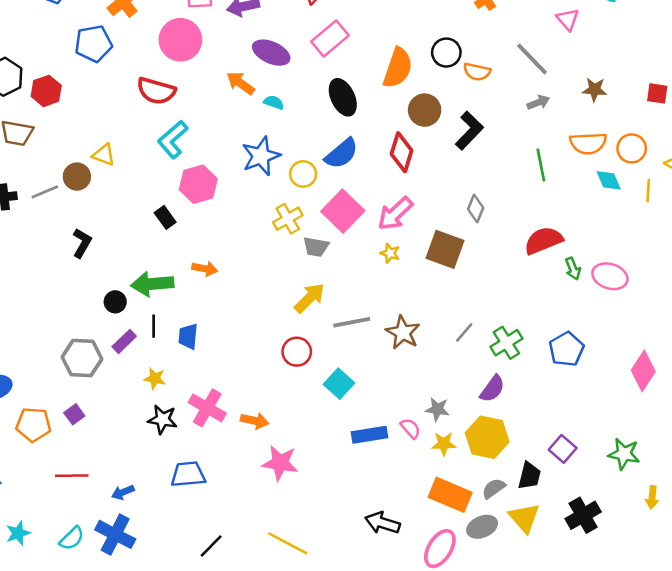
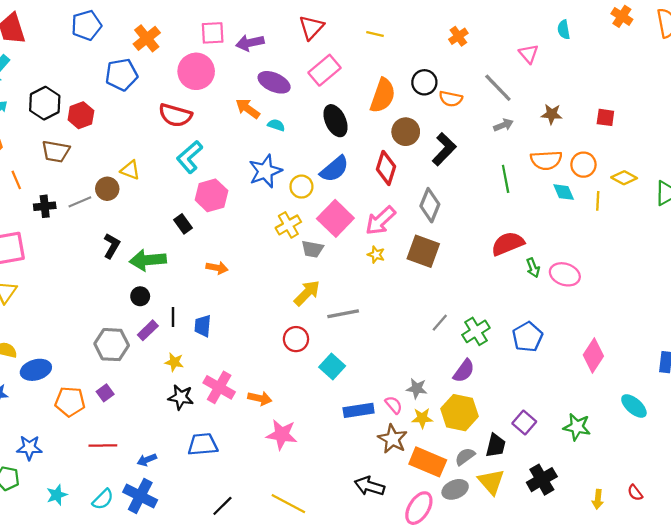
gray diamond: (476, 208) -> (430, 205), moved, size x1.4
green arrow: (152, 284) -> (148, 260), moved
brown star: (403, 332) -> (393, 439), moved
yellow arrow: (652, 497) -> (598, 499), moved

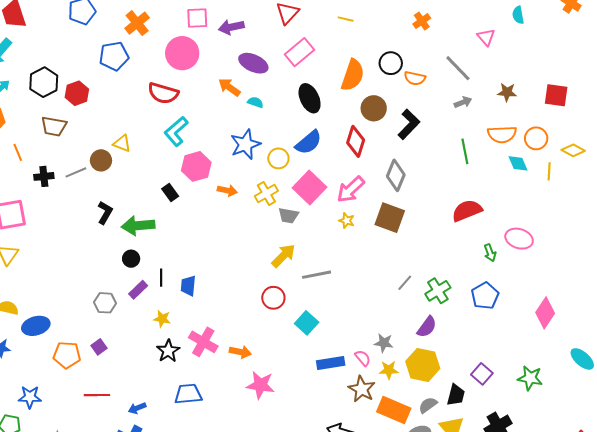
red square: (605, 117) -> (556, 95), size x1.4
orange arrow: (217, 268) -> (227, 190), moved
green arrow: (533, 268) -> (490, 253), moved
gray hexagon: (112, 345) -> (105, 303), size x0.7
black star: (181, 397) -> (168, 351), turned 30

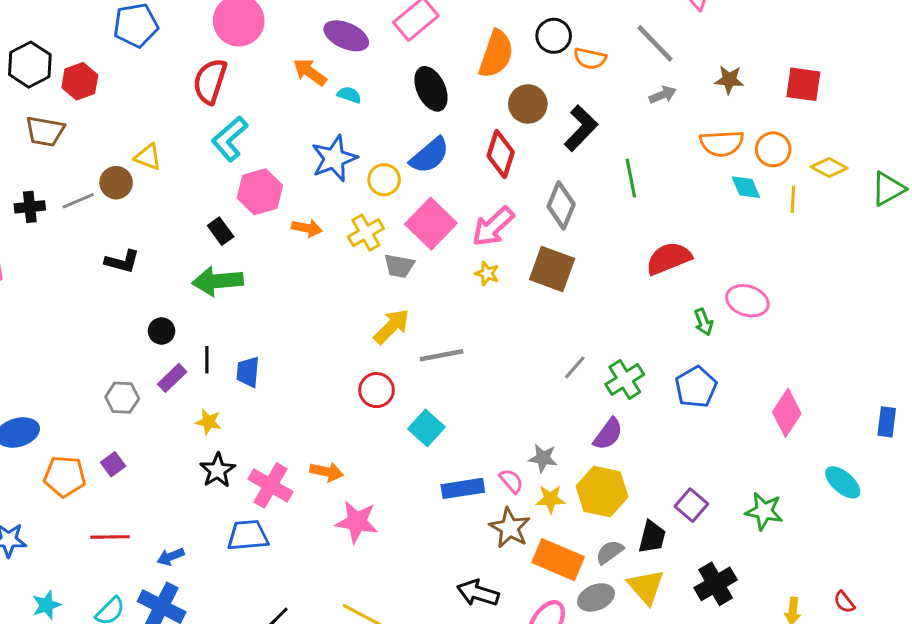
red semicircle: (163, 93) -> (210, 81), turned 92
green line: (465, 151) -> (631, 178), moved
black L-shape: (105, 213) -> (122, 261), turned 75
green arrow: (138, 226) -> (218, 281), moved
pink cross: (203, 342) -> (271, 485), moved

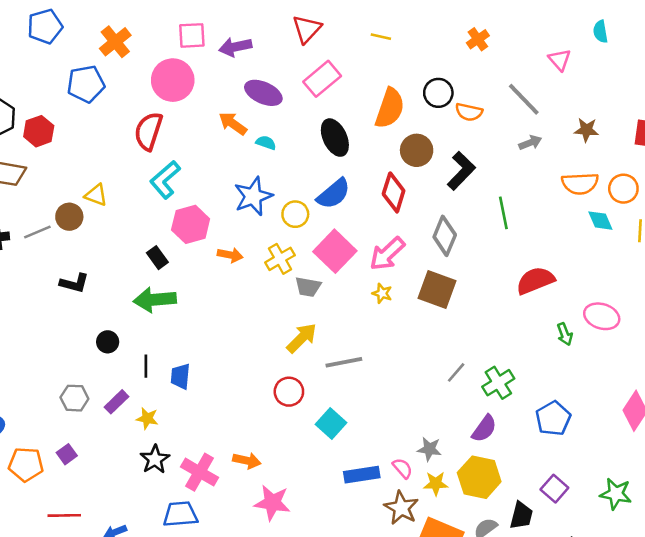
purple rectangle: (172, 378) -> (117, 402), moved
blue pentagon: (696, 387) -> (553, 418), moved

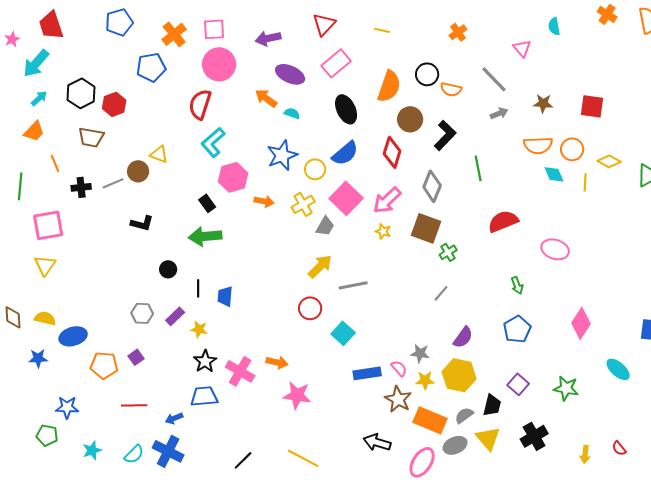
pink square: (192, 35) -> (214, 29), moved
gray trapezoid: (308, 287) -> (325, 226), turned -70
green arrow: (565, 334) -> (517, 285), moved
green cross: (498, 383) -> (448, 252), moved, size x0.7
blue trapezoid: (180, 514) -> (204, 396), moved

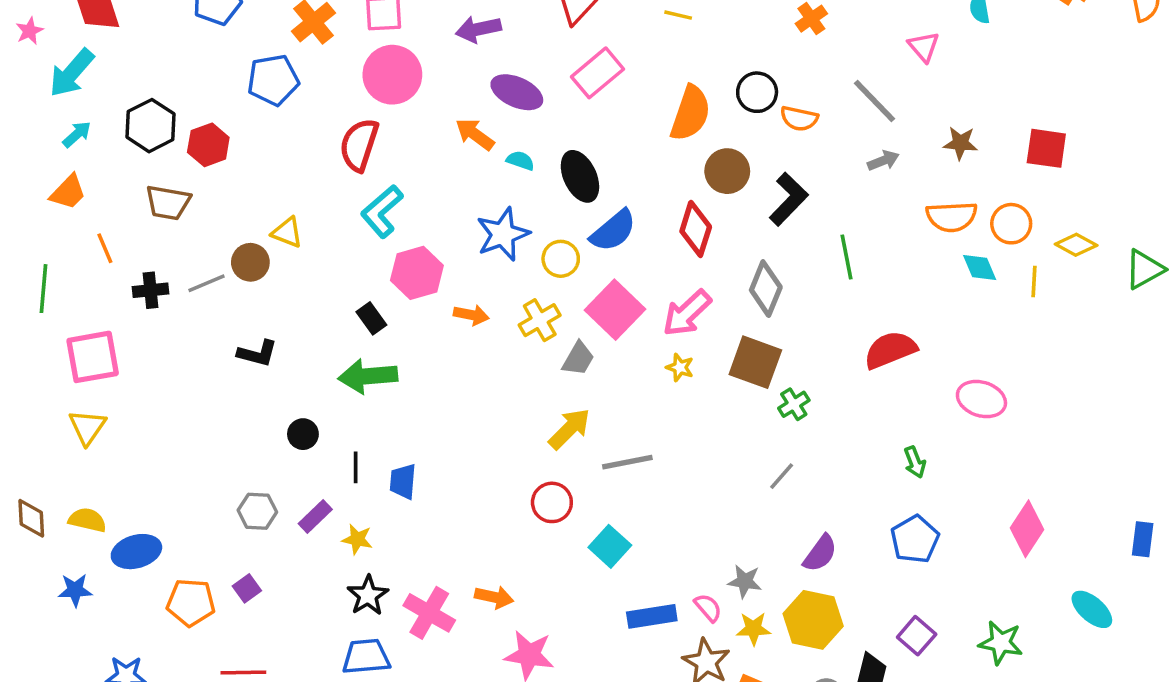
black ellipse: (346, 109) -> (580, 176), moved

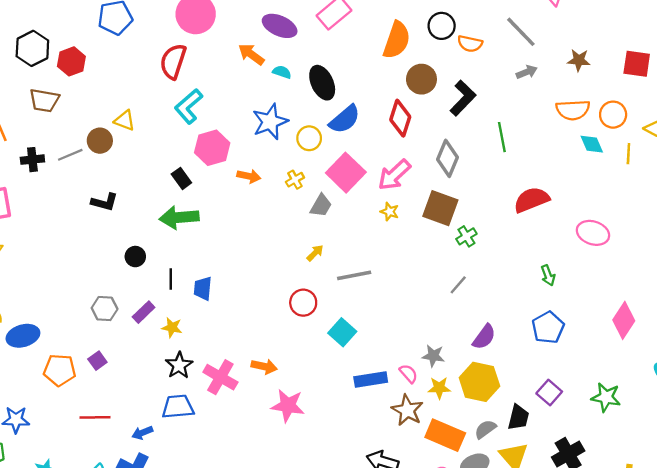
yellow cross: (540, 320) -> (295, 180), size x0.7
yellow arrow: (569, 429) -> (315, 253), size x0.6

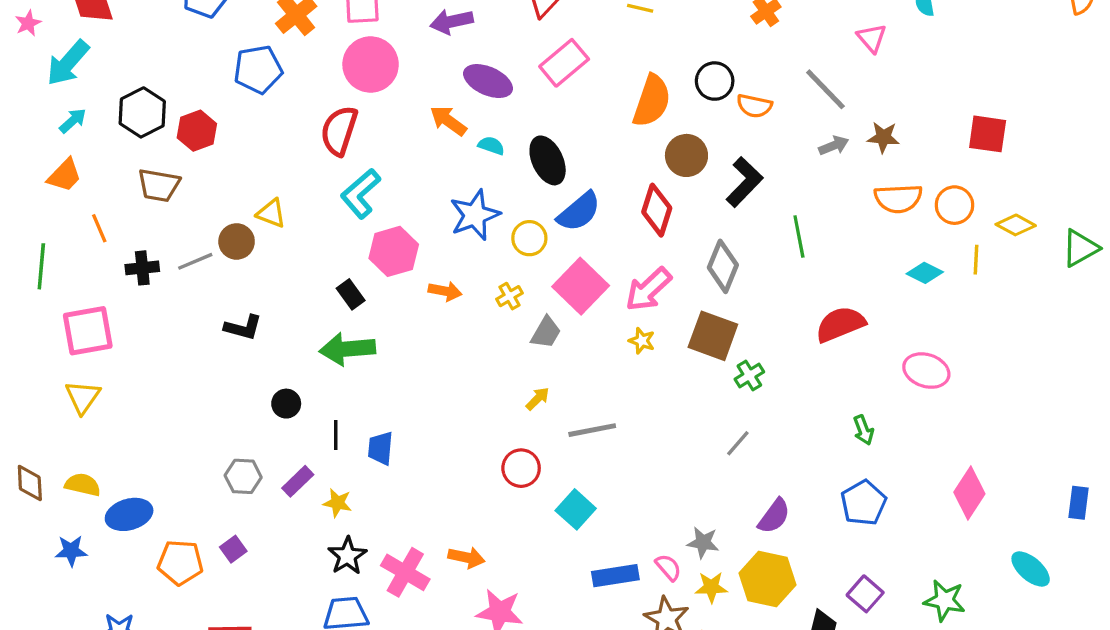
brown star: (579, 60) -> (883, 137), moved
cyan diamond: (592, 144) -> (925, 273), moved, turned -40

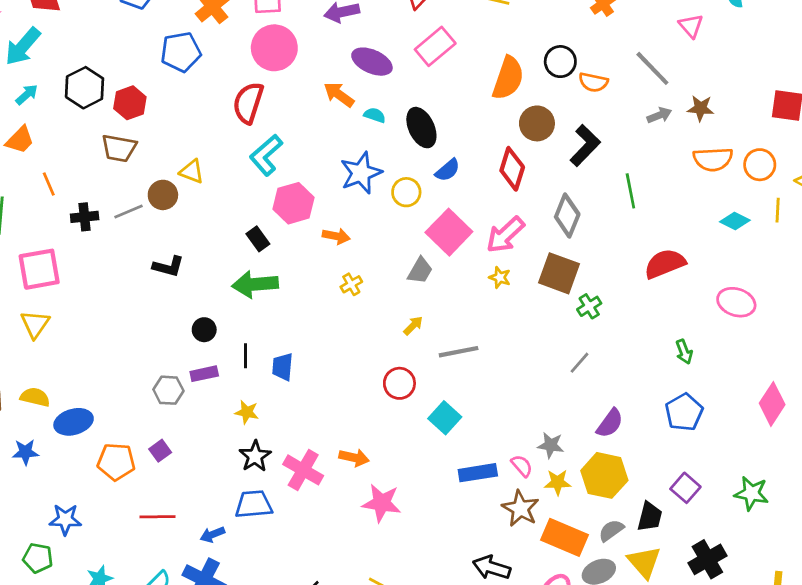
brown trapezoid: (159, 185) -> (119, 148), moved
blue semicircle: (579, 212) -> (448, 170), size x0.7
yellow cross: (509, 296) -> (351, 284), moved
purple rectangle: (298, 481) -> (204, 374), moved, turned 32

